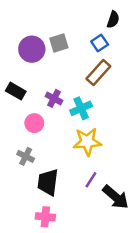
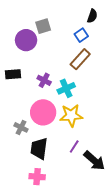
gray square: (59, 43) -> (43, 26), moved
black rectangle: (16, 91) -> (13, 74), turned -35
pink circle: (34, 123) -> (43, 112), moved, size x1.6

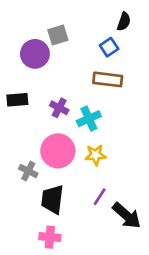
brown rectangle: (80, 59) -> (108, 79), turned 55
yellow star: (71, 115) -> (96, 155), size x0.7

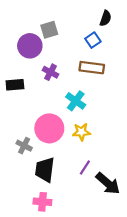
purple cross: (59, 108) -> (50, 72), moved
cyan cross: (89, 119) -> (76, 101), turned -30

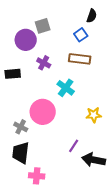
yellow star: (81, 132) -> (94, 115), moved
black trapezoid: (45, 170) -> (21, 153), moved
black arrow: (108, 183) -> (94, 160), turned 150

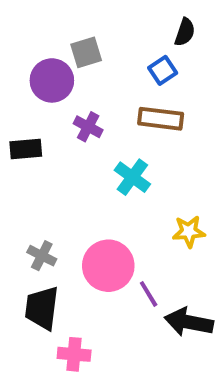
pink circle: (43, 112) -> (108, 266), moved
purple line: (74, 146) -> (149, 294), turned -64

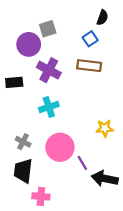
purple cross: (88, 127) -> (49, 70), size x1.5
cyan cross: (132, 177) -> (49, 107), moved, turned 36

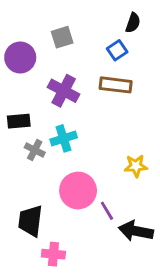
purple circle: (29, 44) -> (20, 57), moved
black rectangle: (14, 82) -> (19, 121), moved
gray cross: (23, 142) -> (35, 150), moved

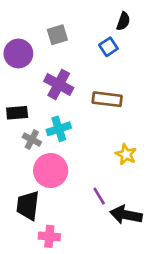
brown rectangle: (116, 85) -> (107, 99), moved
yellow star: (136, 166) -> (126, 154), turned 30
pink circle: (78, 191) -> (51, 171), moved

